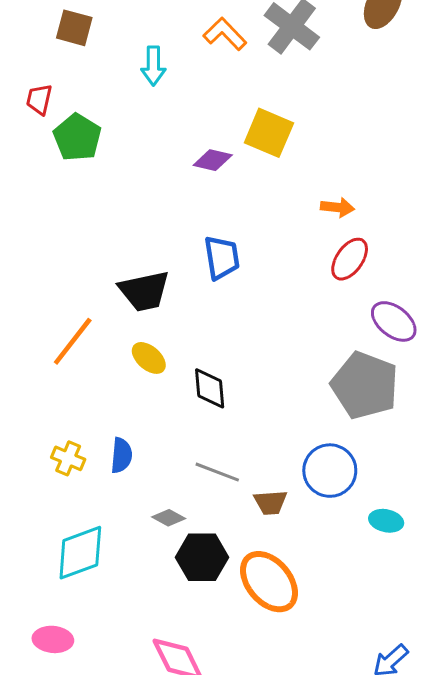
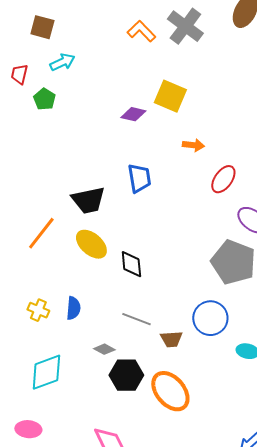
cyan arrow: (153, 66) -> (62, 62), moved, turned -115
green pentagon: (77, 137) -> (44, 99), size x0.7
orange arrow: (337, 207) -> (193, 145), moved
yellow ellipse: (149, 358) -> (91, 244), size x1.4

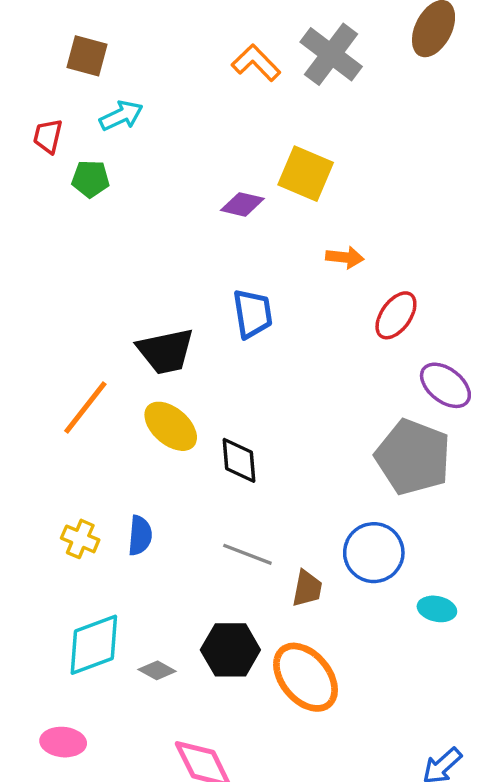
green pentagon: (44, 99) -> (90, 179), turned -30
brown trapezoid: (171, 339) -> (307, 588), turned -75
gray diamond: (104, 349) -> (157, 670), moved

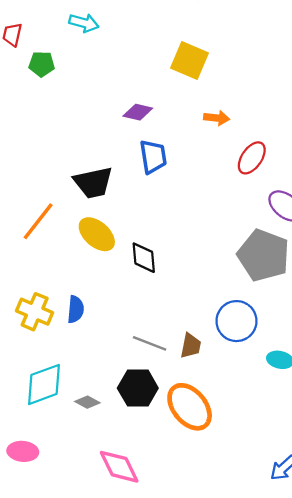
cyan arrow: (121, 116) -> (84, 23), moved, turned 40
purple diamond: (242, 204) -> (138, 112), moved
yellow cross: (80, 539) -> (35, 312), size x1.4
gray line: (247, 554) -> (150, 343), moved

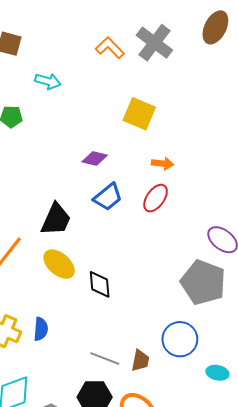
blue trapezoid: (153, 157) -> (108, 197), turned 60
red ellipse: (252, 158) -> (156, 198), moved
black trapezoid: (93, 183) -> (56, 219), turned -54

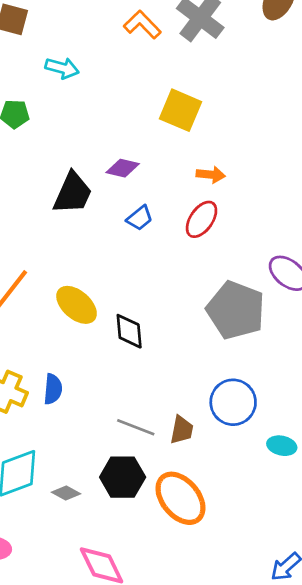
blue trapezoid: (108, 197) -> (140, 218), size x0.7
black trapezoid: (56, 219) -> (73, 193), moved
gray pentagon: (203, 282) -> (236, 310), moved

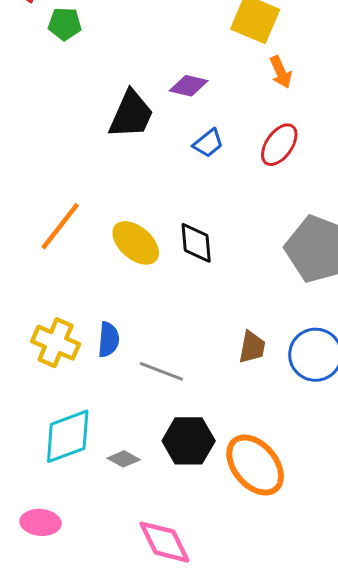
orange arrow: (211, 175) -> (281, 72), moved, turned 60
black diamond: (129, 331) -> (196, 243), moved
gray line: (136, 427) -> (161, 371), moved
brown trapezoid: (182, 430) -> (252, 347), moved

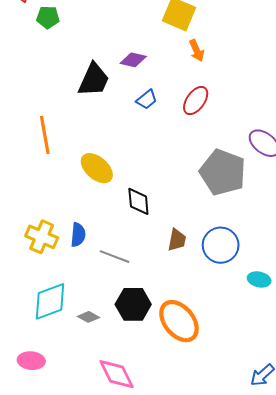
orange line: (60, 226) -> (45, 135), moved, turned -48
black diamond: (196, 243) -> (138, 201), moved

